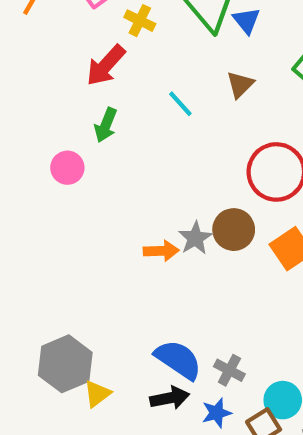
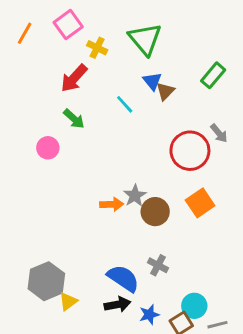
blue triangle: (246, 21) -> (152, 81), moved
green arrow: (106, 125) -> (74, 119), turned -70
brown circle: (234, 230) -> (155, 212), moved
gray cross: (229, 370) -> (158, 265), moved

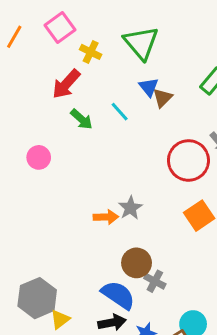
green arrow: (74, 119) -> (81, 119), moved
brown circle: (155, 212) -> (137, 263), moved

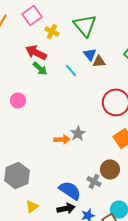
red arrow: (66, 84) -> (36, 52), turned 75
brown triangle: (162, 98) -> (99, 61), turned 40
green arrow: (81, 119) -> (40, 68), moved
brown circle: (137, 263) -> (110, 169), moved
gray hexagon: (37, 298) -> (17, 175), moved

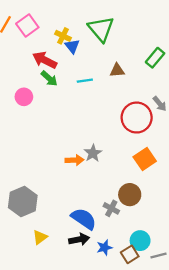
pink square: (32, 15) -> (27, 26), moved
blue triangle: (90, 54) -> (72, 46), moved
cyan line: (71, 70) -> (85, 81), turned -56
pink circle: (18, 100) -> (24, 97), moved

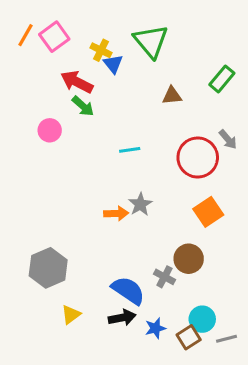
cyan line: (85, 81) -> (130, 150), moved

